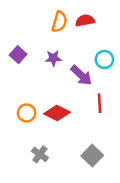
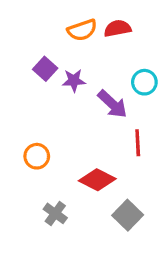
orange semicircle: (59, 22) -> (82, 30), turned 55
purple square: (18, 55) -> (45, 69), moved
red diamond: (57, 113) -> (97, 180), moved

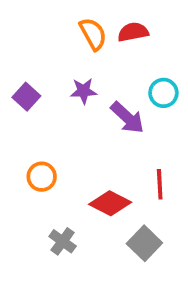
orange semicircle: (82, 30) -> (93, 34), turned -100
purple square: (45, 69) -> (26, 97), moved
red line: (138, 143) -> (160, 184), moved

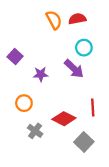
purple star: (84, 91) -> (41, 74), moved
cyan circle: (163, 93) -> (84, 48), moved
gray cross: (63, 241) -> (35, 131), moved

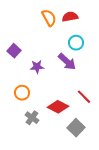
red line: (93, 108) -> (84, 97), turned -42

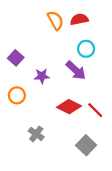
orange circle: (22, 93) -> (17, 95), moved
red diamond: (58, 107) -> (69, 107), moved

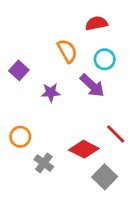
orange semicircle: (55, 20) -> (67, 51), moved
orange circle: (17, 95) -> (20, 137), moved
red diamond: (69, 107) -> (84, 149), moved

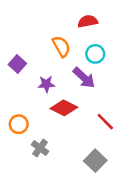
red diamond: (84, 149) -> (64, 108), moved

